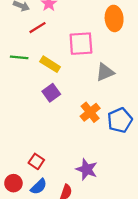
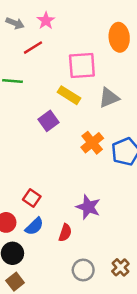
yellow rectangle: (50, 64) -> (69, 95), moved

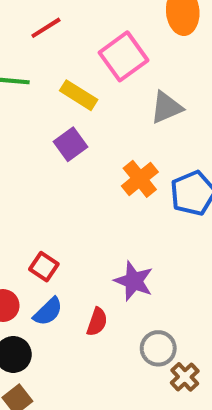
pink square: (82, 66) -> (124, 56), turned -32
yellow rectangle: (69, 95) -> (79, 95), moved
gray circle: (83, 270) -> (158, 348), moved

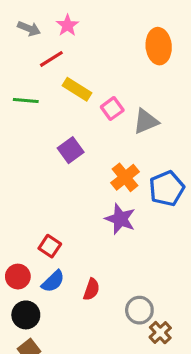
pink square: (124, 56) -> (112, 109), moved, size x0.6
yellow rectangle: (79, 95) -> (77, 89), moved
purple star: (134, 281) -> (120, 219), moved

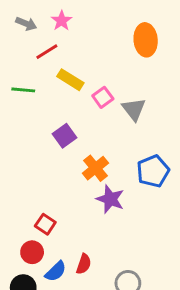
gray triangle: (146, 121) -> (134, 109), turned -45
orange cross: (125, 177) -> (95, 168), moved
red circle: (18, 277) -> (32, 252), moved
blue semicircle: (53, 281) -> (56, 271), moved

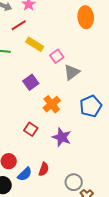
gray triangle: (134, 109) -> (72, 72), moved, turned 30
purple star: (110, 199) -> (62, 137), moved
red square: (45, 224) -> (31, 129), moved

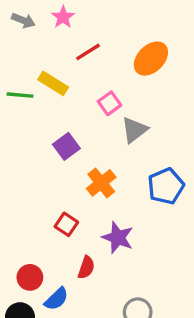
orange ellipse: (86, 17) -> (151, 59), moved, turned 50
red line: (19, 25) -> (88, 52), moved
yellow rectangle: (35, 44) -> (53, 83), moved
red semicircle: (44, 169) -> (86, 267), moved

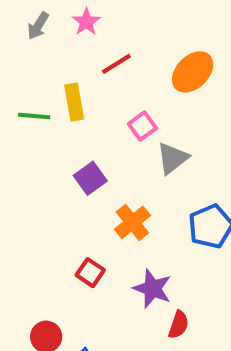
gray arrow: (23, 20) -> (38, 26), turned 100
yellow rectangle: (53, 83) -> (74, 102), turned 48
red semicircle: (86, 267) -> (179, 325), moved

